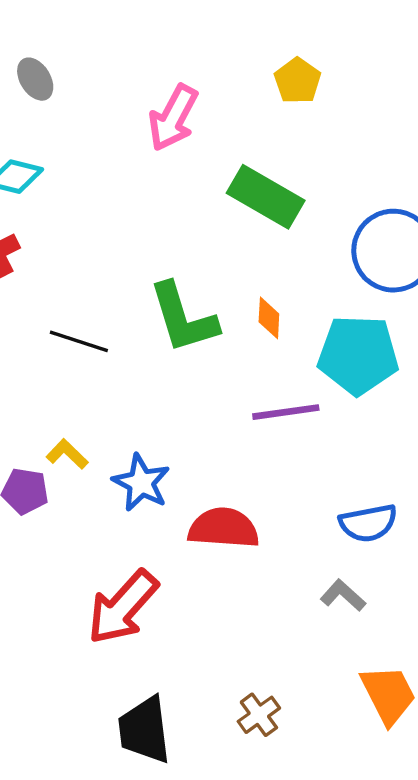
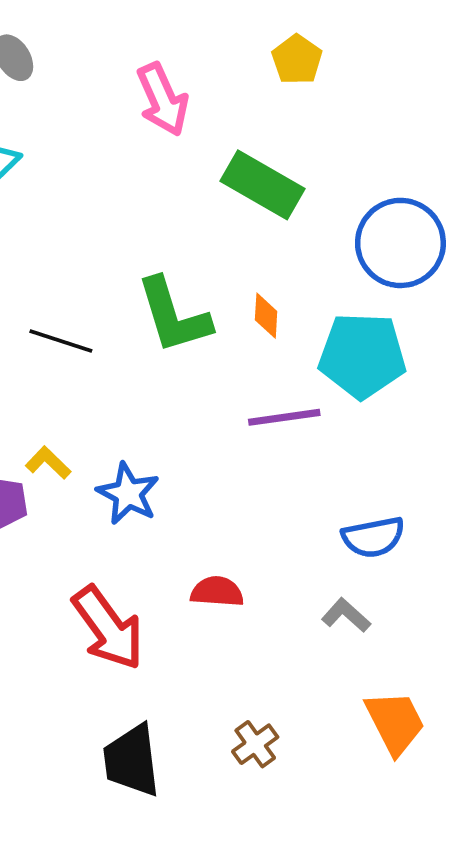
pink arrow: (173, 118) -> (163, 99), turned -52
red semicircle: (224, 528) -> (217, 592), moved, size x0.7
red arrow: (123, 607) -> (108, 628), turned -78

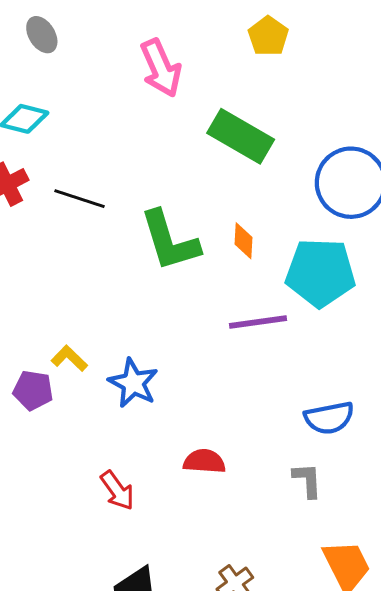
black line: (61, 341) -> (80, 199), moved
gray L-shape: (346, 615) -> (307, 480), turned 45
red arrow: (108, 628) -> (117, 490), size x0.6

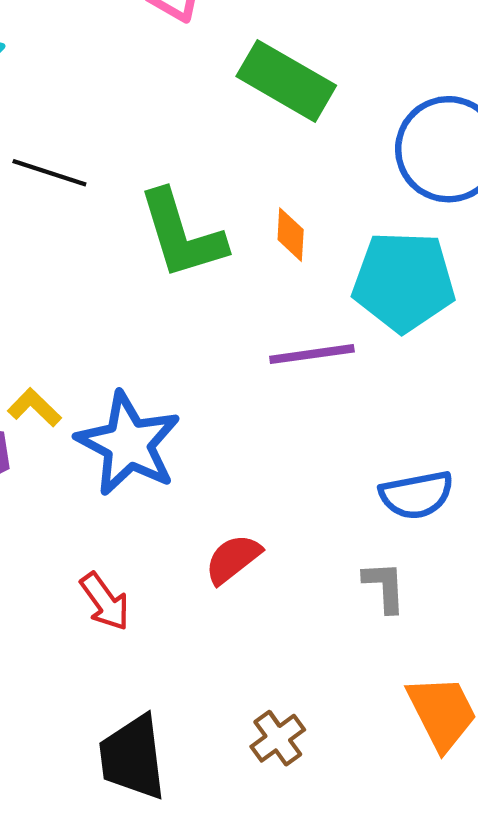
blue star: (133, 383) -> (128, 444), size x1.4
red semicircle: (204, 461) -> (233, 559), turned -42

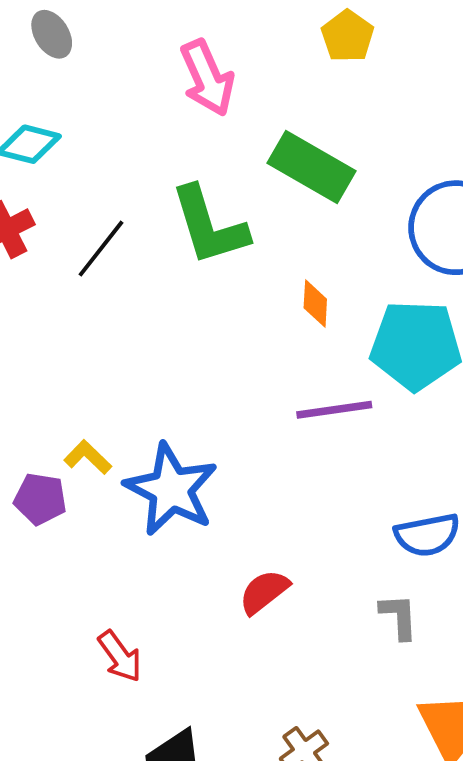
black line: (49, 173) -> (101, 249), turned -70
green L-shape: (182, 235) -> (209, 226), moved
red arrow: (105, 602) -> (120, 656), moved

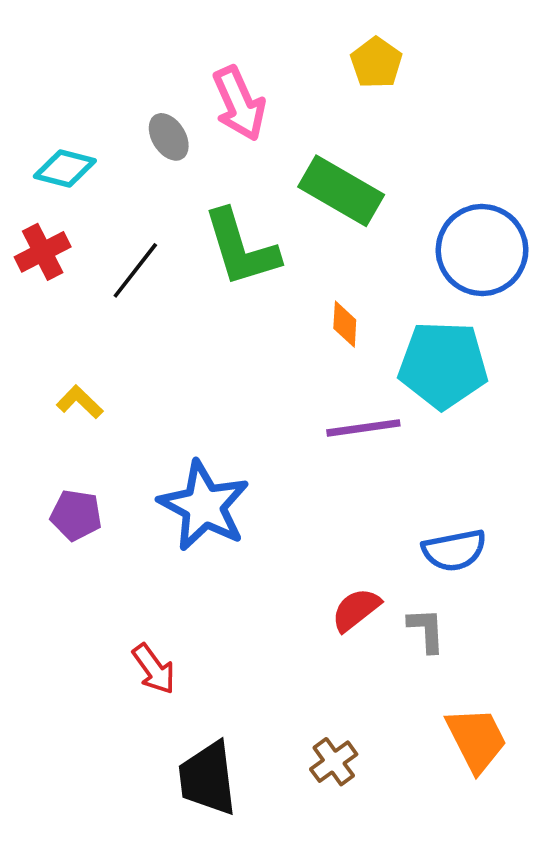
gray ellipse: (52, 34) -> (169, 137), moved
yellow L-shape: (88, 457) -> (80, 402), moved
red semicircle: (264, 592) -> (356, 610), moved

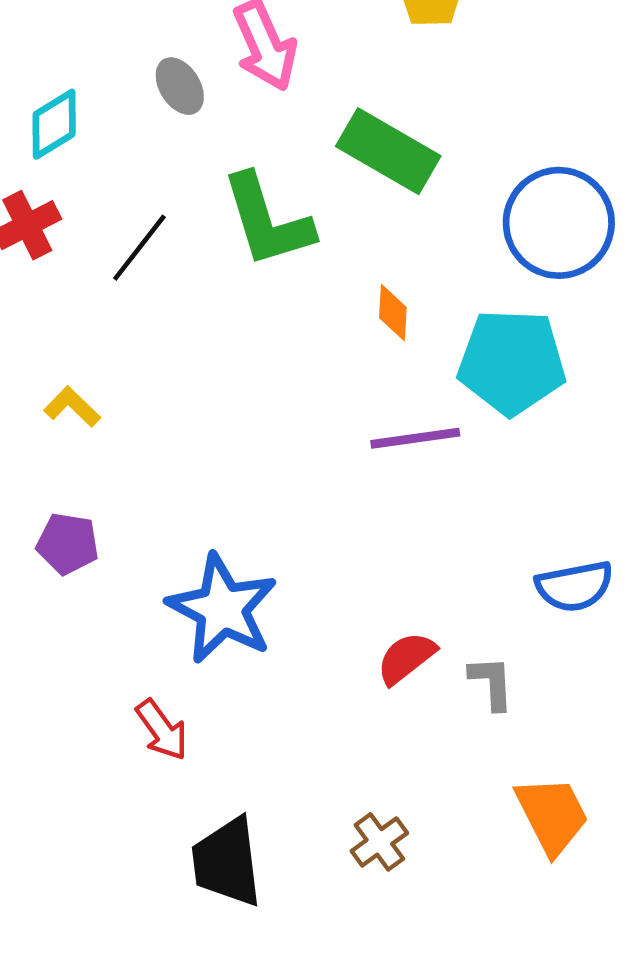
cyan diamond: (65, 168) -> (54, 124), turned -46
blue star: (204, 506) -> (222, 609), moved
blue semicircle: (454, 550) -> (575, 586), moved

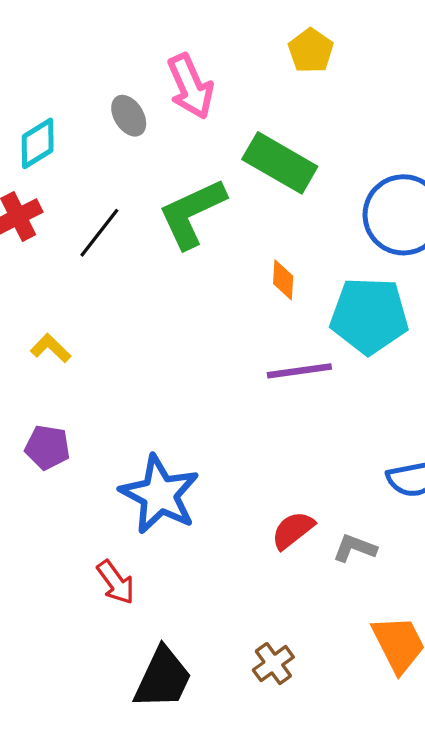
green L-shape: (267, 221) -> (192, 213), turned 82
gray L-shape: (492, 683) -> (355, 548), turned -66
black trapezoid: (227, 862) -> (163, 678), turned -148

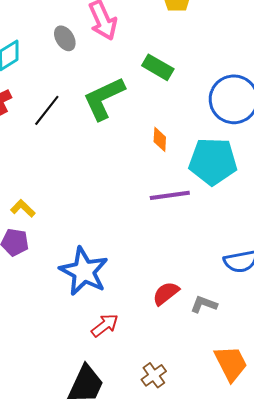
green rectangle: (280, 163) -> (158, 67), size x0.7
yellow L-shape: (51, 348) -> (23, 208), moved
red arrow: (116, 582) -> (105, 325), moved, turned -92

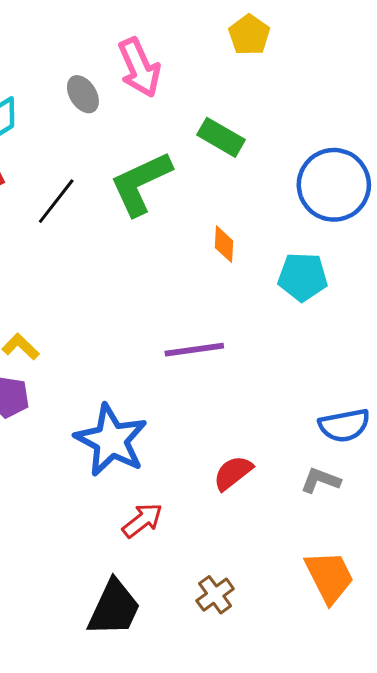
cyan pentagon: (213, 161) -> (303, 277), size x0.7
purple line: (170, 195) -> (194, 350), moved
gray L-shape: (204, 304) -> (321, 480), moved

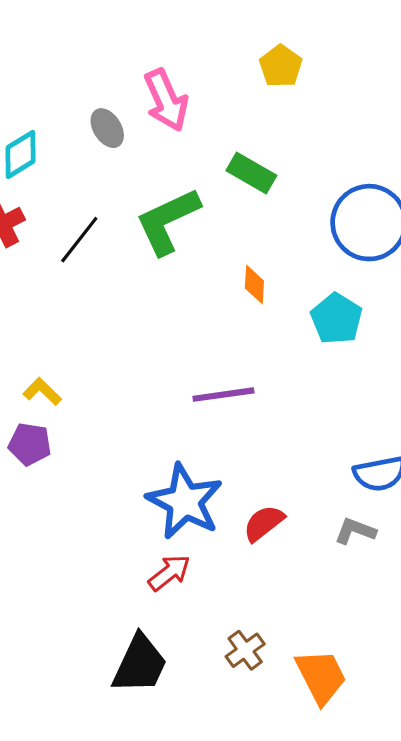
cyan pentagon: (303, 277) -> (337, 319), turned 30
blue star: (111, 440) -> (185, 501), moved
orange trapezoid: (329, 577) -> (321, 677), moved

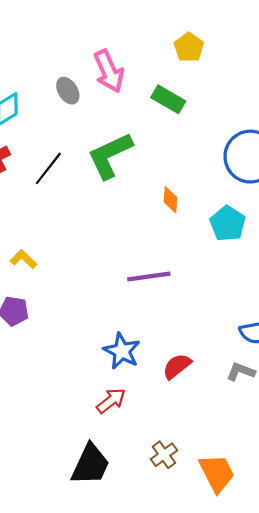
green rectangle: (251, 173) -> (168, 99), moved
yellow L-shape: (42, 391) -> (24, 259), moved
blue star: (185, 501) -> (122, 351), size x0.7

